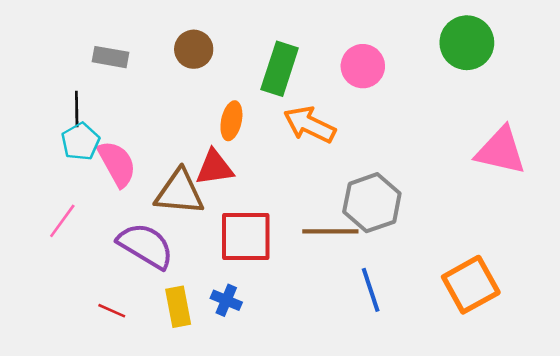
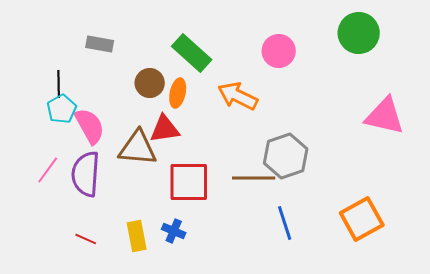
brown circle: (194, 49) -> (150, 83), moved
gray rectangle: (110, 57) -> (100, 44), moved
green rectangle: (280, 69) -> (192, 53), moved, turned -66
purple semicircle: (146, 246) -> (86, 174), moved, turned -117

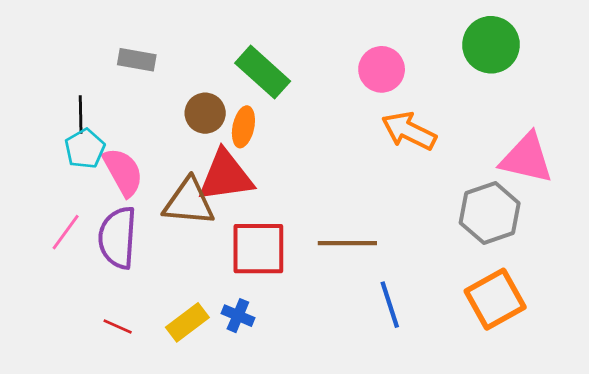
orange arrow: (238, 96) -> (409, 131), moved
red triangle: (165, 129) -> (226, 176), size x1.4
gray hexagon: (286, 156) -> (490, 213), moved
yellow rectangle: (137, 236) -> (187, 322), turned 64

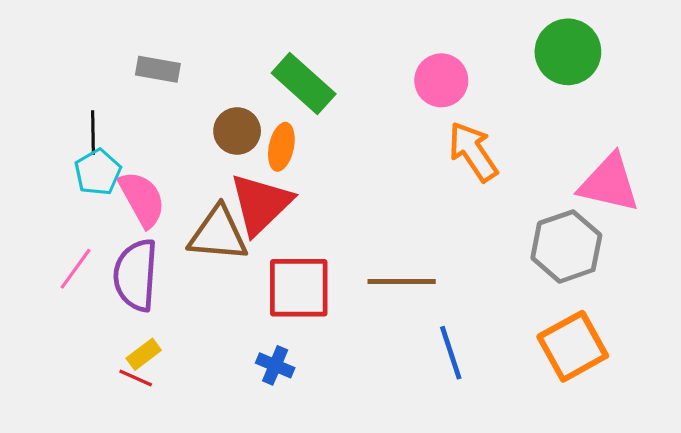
orange arrow: (409, 131) -> (473, 152), turned 30
red triangle: (226, 176) -> (261, 204), turned -36
yellow rectangle: (187, 322) -> (144, 354), moved, size x0.7

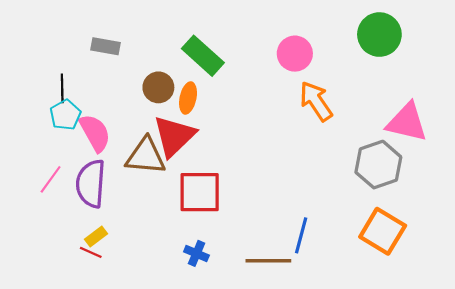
brown line: (402, 281) -> (268, 261), moved
orange square: (573, 346) -> (383, 231), turned -30
blue line: (451, 353) -> (301, 235), turned 33
blue cross: (275, 365) -> (196, 253), moved

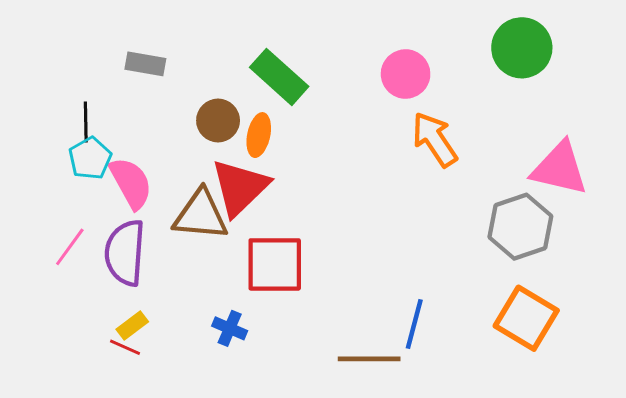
blue cross: (196, 253) -> (230, 328), moved

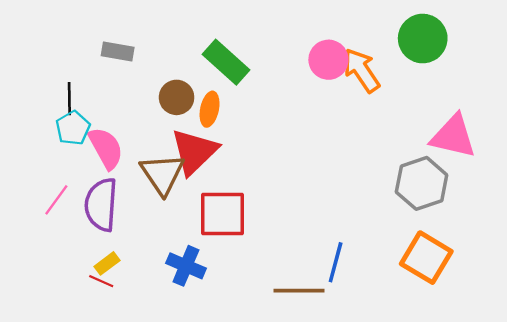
orange arrow: (435, 139) -> (361, 70), moved
brown triangle: (201, 215) -> (162, 174), turned 51
blue cross: (230, 328) -> (186, 266), size x1.4

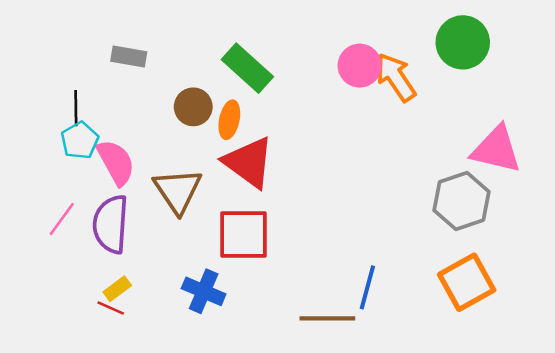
red triangle: (194, 152) -> (249, 162), moved, turned -40
orange square: (426, 258) -> (467, 282), turned 30

